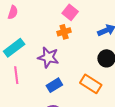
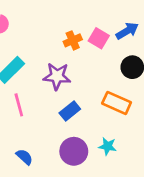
pink square: (70, 12) -> (99, 38), moved

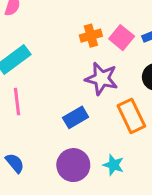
purple star: (57, 76) -> (102, 79), moved
orange rectangle: (117, 103) -> (131, 116), turned 32

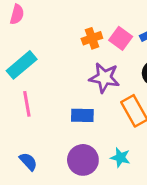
blue rectangle: (76, 117) -> (82, 115), turned 35

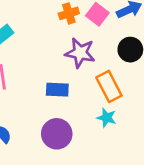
cyan star: (120, 158) -> (107, 118), moved

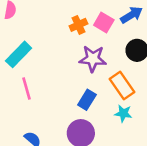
blue rectangle: (57, 90) -> (87, 100), moved, turned -54

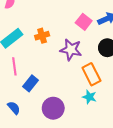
orange cross: (78, 25) -> (42, 36), moved
blue rectangle: (87, 100) -> (31, 83), moved

